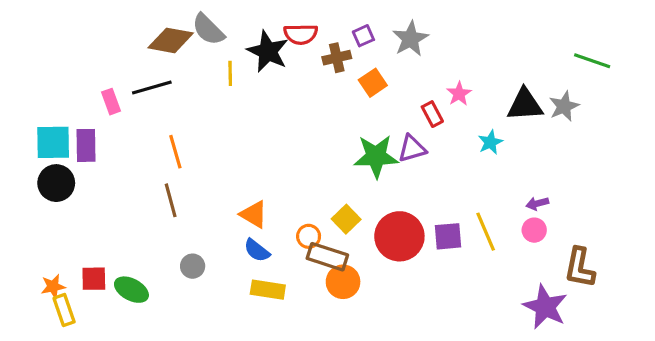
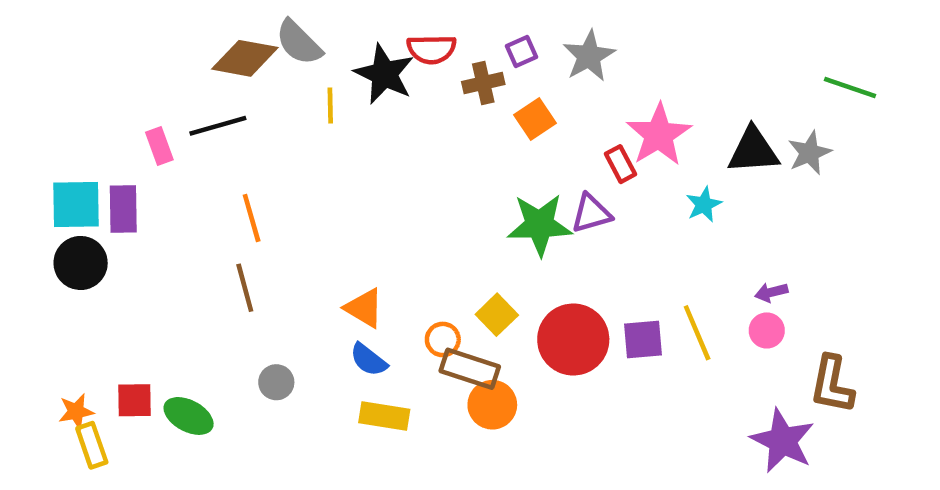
pink star: (459, 94) -> (659, 135), size x1.8

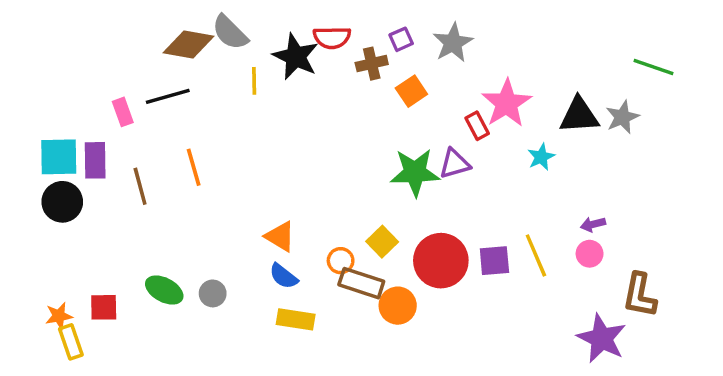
brown line: (245, 288) -> (140, 186), moved
orange circle: (492, 405) -> (398, 306), moved
green ellipse: (189, 416) -> (164, 290), moved

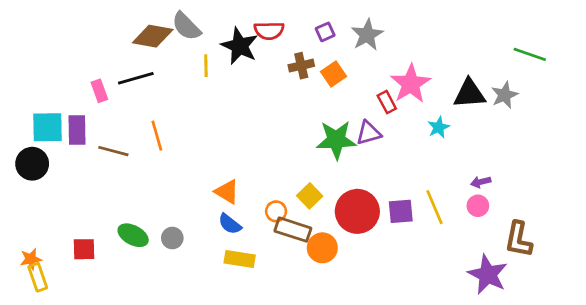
brown cross: (372, 64) -> (301, 66), moved
brown line: (140, 186) -> (113, 151), turned -60
black circle: (62, 202) -> (32, 164), moved
orange star: (59, 316) -> (31, 259), moved
yellow rectangle: (71, 342) -> (38, 277), moved

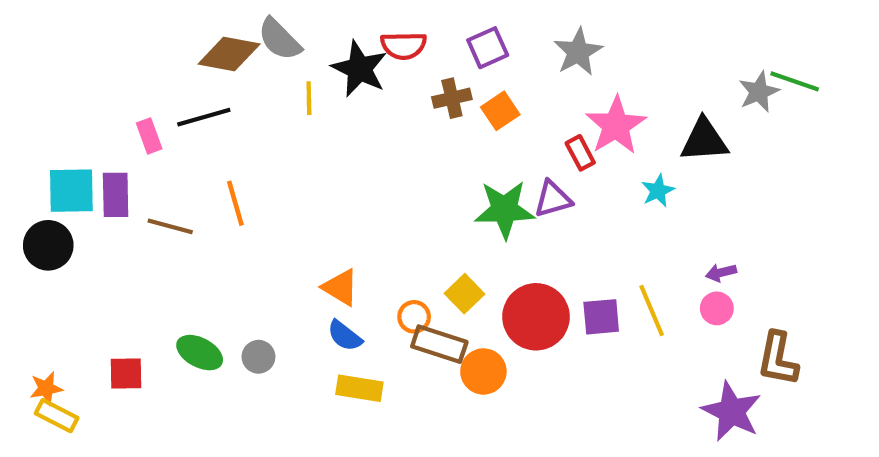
purple square: (325, 32) -> (488, 48), size x1.4
gray star: (367, 35) -> (578, 52), moved
gray star: (505, 95) -> (759, 92), moved
yellow rectangle: (38, 277) -> (57, 416), turned -44

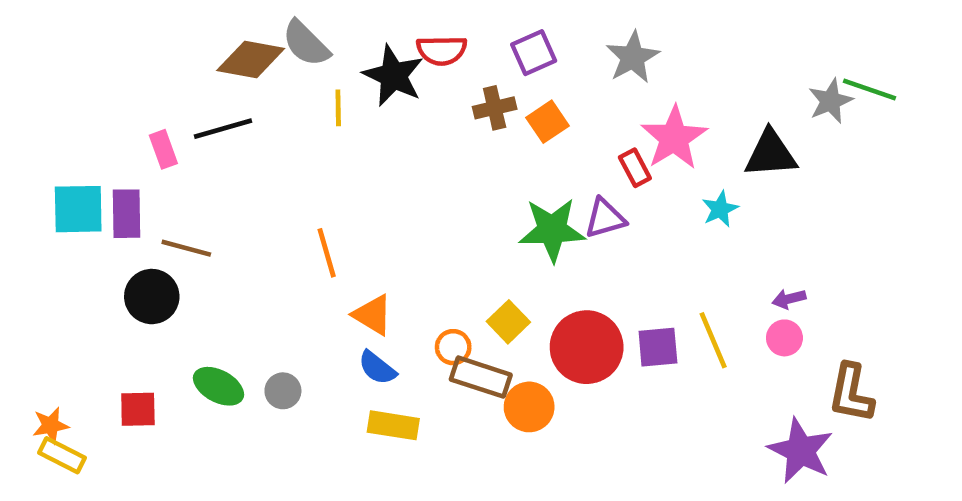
orange line: (235, 203) -> (327, 253), moved
black circle: (48, 245) -> (152, 297), moved

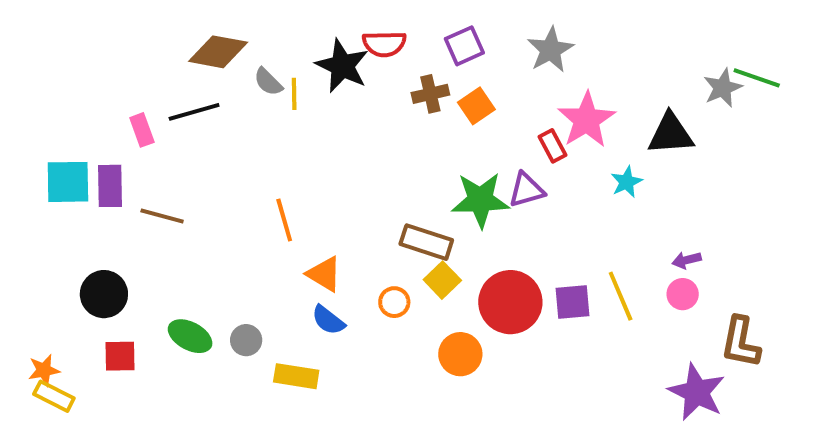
gray semicircle: (306, 43) -> (268, 82), moved, size x0.7
black circle: (152, 297) -> (104, 294), moved
brown rectangle: (481, 377) -> (426, 242), moved
yellow rectangle: (393, 425) -> (296, 376), moved

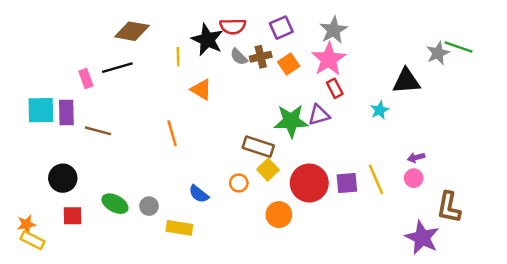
gray semicircle: (268, 82) -> (239, 57), moved
pink star: (586, 120) -> (329, 59), moved
orange triangle: (324, 274) -> (201, 90), moved

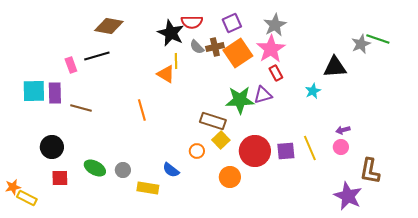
yellow line: (178, 57) -> (176, 61), moved
orange square: (289, 64) -> (238, 53), size x1.6
blue semicircle: (199, 194) -> (171, 170), moved
orange star: (26, 224) -> (13, 187), moved

